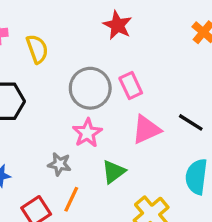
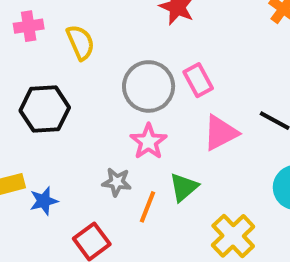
orange line: (71, 199) -> (147, 207), moved

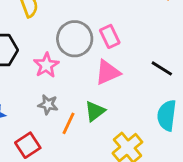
pink triangle: (221, 133) -> (108, 72), moved
pink star: (148, 142) -> (46, 65), moved

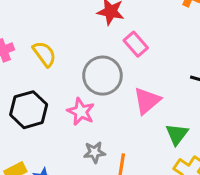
pink rectangle: (110, 36) -> (136, 44), moved
green triangle: (95, 111) -> (177, 134), moved

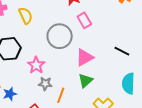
pink star: (81, 112) -> (36, 65), moved
green triangle: (177, 134) -> (85, 80), moved

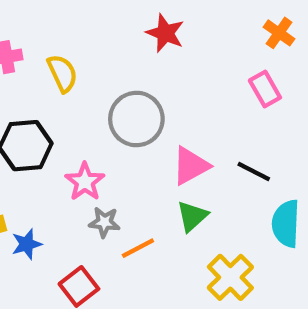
pink rectangle: (84, 20) -> (265, 89), moved
black line: (122, 51) -> (254, 171), moved
orange line: (61, 95) -> (138, 248), turned 42

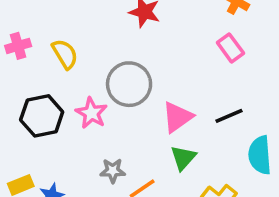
black line: (254, 171) -> (229, 116), turned -44
pink star: (85, 182) -> (91, 113), moved

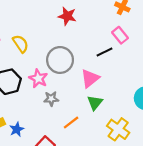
black line: (229, 116) -> (104, 52), moved
gray star: (113, 171) -> (51, 99), moved

